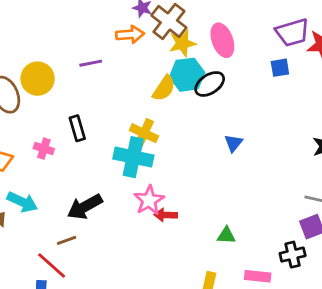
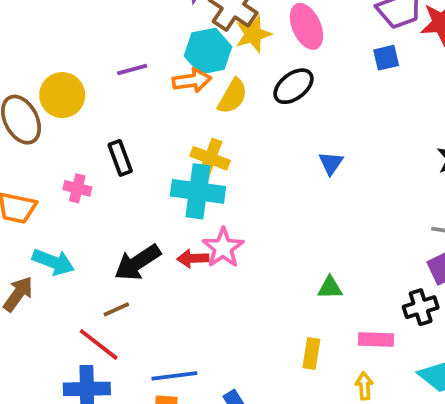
orange arrow: (130, 34) -> (192, 81), moved
cyan hexagon: (187, 75) -> (208, 51), moved
red arrow: (166, 215) -> (193, 258), moved

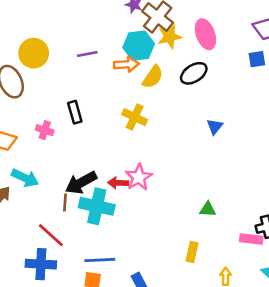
yellow circle: (62, 95) -> (34, 53), moved
cyan cross: (198, 191) -> (97, 206), moved
brown line: (116, 309) -> (65, 202), moved, turned -66
pink rectangle: (376, 340) -> (251, 239), moved

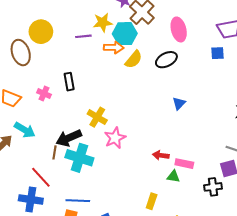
yellow star: (170, 37) -> (103, 22), moved
yellow cross: (135, 117) -> (97, 117), moved
red arrow: (118, 183) -> (161, 155), moved
green triangle: (208, 209) -> (173, 176), moved
pink rectangle: (251, 239) -> (184, 164), moved

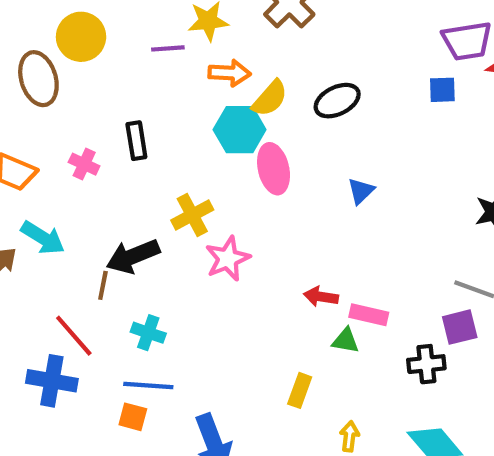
pink ellipse: (179, 29) -> (274, 169), moved
cyan hexagon: (125, 34) -> (240, 130), moved
yellow cross: (97, 117) -> (192, 215), turned 30
cyan cross: (79, 158) -> (148, 333), moved, size x0.6

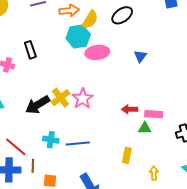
pink ellipse: (274, 169) -> (97, 52), turned -75
yellow cross: (192, 215) -> (61, 98), moved
brown line: (103, 285) -> (33, 166), moved
blue line: (148, 385) -> (78, 144), moved

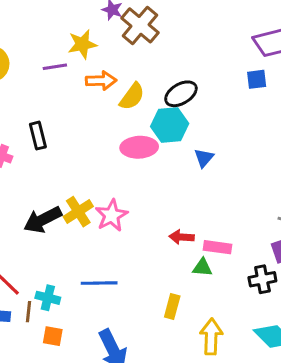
cyan hexagon: (78, 37) -> (170, 125), moved
cyan cross: (51, 140) -> (48, 298), moved
yellow arrow: (154, 173) -> (211, 337), size x1.6

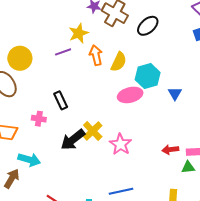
orange arrow: (101, 81) -> (96, 55), turned -90
black ellipse: (181, 94) -> (148, 26), moved
yellow cross: (78, 212) -> (93, 131), moved
black arrow: (43, 220) -> (73, 140), moved

